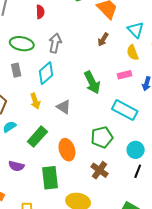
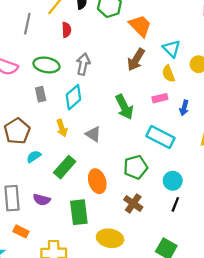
brown arrow: (103, 40) -> (136, 60), size x1.5

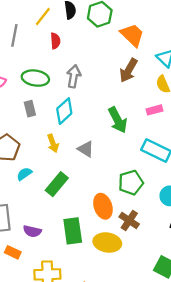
orange ellipse: (97, 181) -> (103, 206), moved
purple semicircle: (42, 200) -> (32, 231), moved
yellow ellipse: (110, 238) -> (107, 243), moved

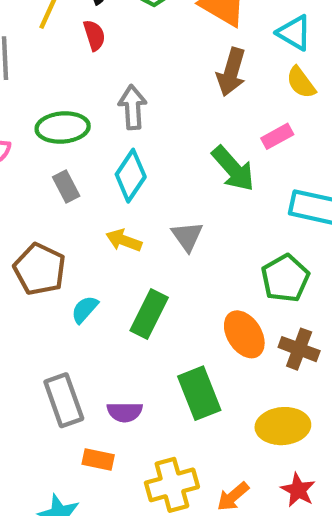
red semicircle: (55, 41) -> (94, 35), moved
pink rectangle: (154, 110) -> (277, 136), moved
yellow arrow: (53, 143) -> (124, 240), turned 144
gray triangle: (86, 149) -> (187, 236), turned 36
yellow ellipse: (107, 243) -> (283, 426), moved

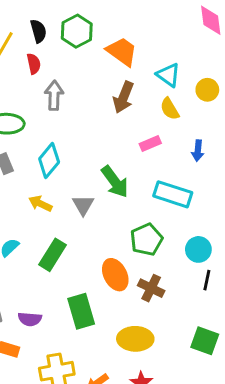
gray arrow: (133, 107) -> (54, 95), moved
green arrow: (233, 169) -> (115, 182), moved

